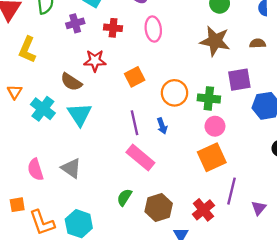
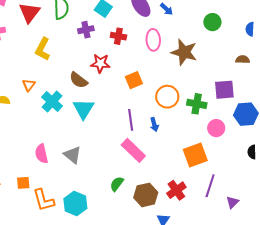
brown star: (215, 41) -> (184, 52), moved
pink circle: (215, 126) -> (216, 128), moved
red cross: (203, 210) -> (176, 190), moved

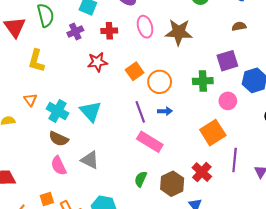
brown semicircle: (79, 80) -> (59, 139), moved
orange circle: (167, 97) -> (160, 82), moved
blue arrow: (154, 124) -> (165, 111), turned -64

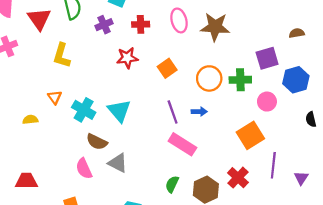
brown semicircle: (239, 26) -> (297, 33), moved
orange circle: (160, 82) -> (209, 78), moved
brown semicircle: (59, 139) -> (97, 142), moved

